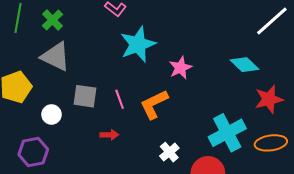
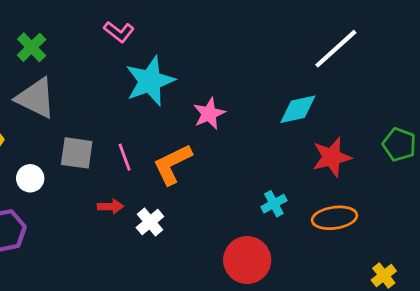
cyan diamond: (244, 65) -> (298, 109), turned -56
cyan cross: (227, 133) -> (274, 204), size x0.5
white cross: (169, 152) -> (150, 222), moved

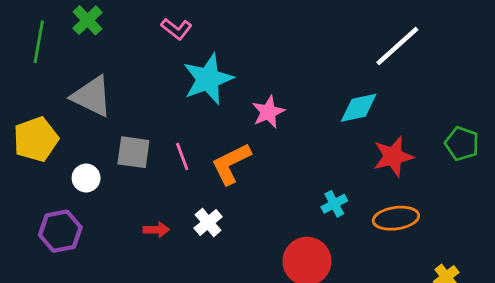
green cross: (32, 47) -> (88, 20), moved
red arrow: (110, 206) -> (156, 230), moved

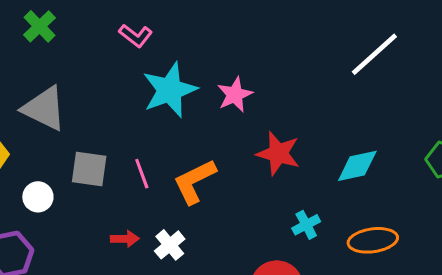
cyan diamond: (359, 108) -> (357, 166), moved
pink star: (268, 112) -> (235, 95), moved
red star: (393, 156) -> (278, 153), moved, turned 30
red arrow: (156, 230) -> (125, 239), moved

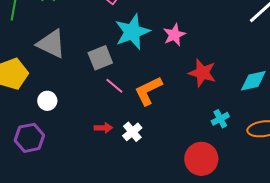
gray square: (89, 169) -> (100, 58), moved, turned -30
pink line: (142, 174) -> (114, 86), turned -30

